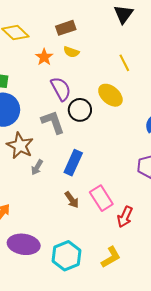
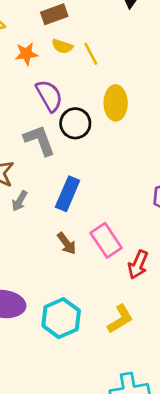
orange star: (44, 57) -> (26, 54), turned 30
yellow line: (124, 63) -> (91, 54), moved
yellow ellipse: (110, 95) -> (116, 103), turned 50

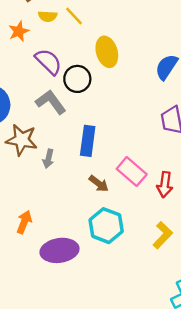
cyan hexagon: (61, 318) -> (106, 226), moved

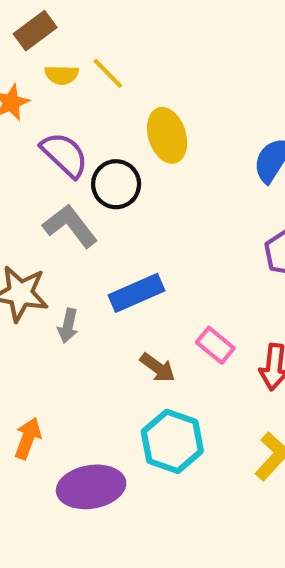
blue rectangle: (88, 141) -> (137, 293), turned 60
pink rectangle: (132, 172) -> (215, 345), size x0.7

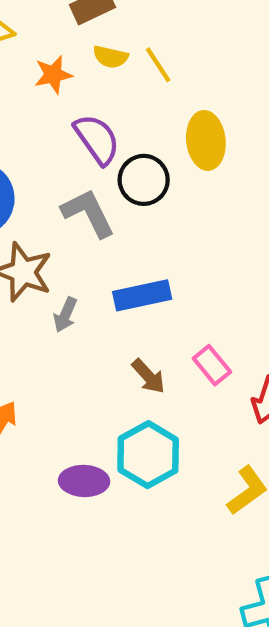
purple ellipse: (91, 487) -> (84, 481), moved, size x0.7

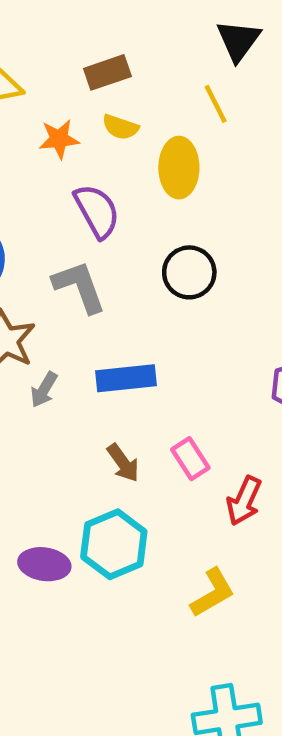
yellow line: (158, 65) -> (216, 104), moved
yellow ellipse: (206, 140) -> (179, 168), moved
black circle: (144, 180) -> (189, 272), moved

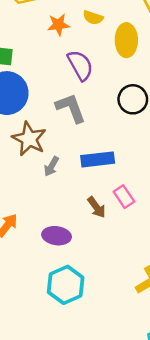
pink rectangle: (190, 459) -> (124, 197), moved
cyan hexagon: (114, 544) -> (66, 285), moved
purple ellipse: (44, 564) -> (57, 236), moved

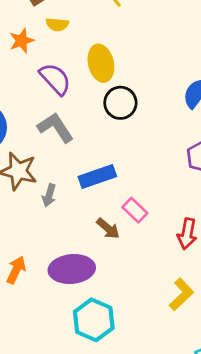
yellow ellipse: (126, 40) -> (101, 63), moved
purple ellipse: (57, 236) -> (72, 269), size x1.4

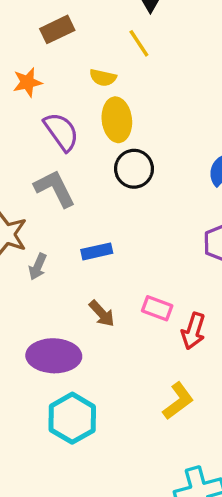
yellow semicircle: (57, 24) -> (103, 78), moved
blue rectangle: (97, 176) -> (97, 251), size x0.7
pink rectangle: (135, 210) -> (157, 308), moved, turned -30

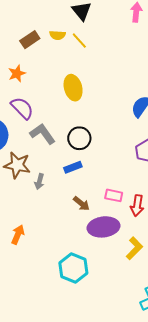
yellow semicircle: (103, 78) -> (57, 35), moved
purple semicircle: (61, 132) -> (22, 108), moved
black circle: (134, 169) -> (79, 138), moved
purple ellipse: (54, 356) -> (104, 227), moved

